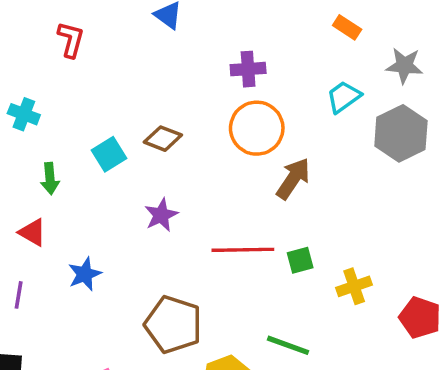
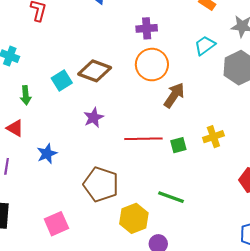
brown diamond: (163, 139) -> (95, 71), size x1.4
yellow cross: (354, 286) -> (213, 137), moved

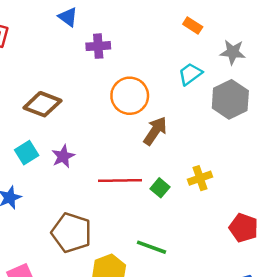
purple cross: (147, 28) -> (98, 46), moved
brown diamond: (95, 71) -> (42, 104), moved
cyan square: (62, 80) -> (27, 153), moved
green square: (178, 145) -> (160, 188), turned -35

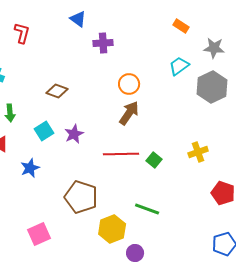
orange circle: (130, 96) -> (129, 84), size x0.7
brown diamond: (42, 104) -> (57, 91), size x0.7
brown arrow: (155, 131) -> (129, 113), moved
yellow cross: (200, 178) -> (198, 152), moved

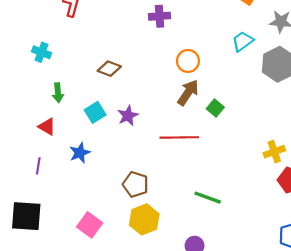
yellow cross: (198, 152) -> (274, 152), moved
green square: (154, 160) -> (215, 108), moved
brown pentagon: (81, 197) -> (136, 184), size x0.7
yellow hexagon: (112, 229) -> (144, 219), moved
pink square: (39, 234) -> (90, 225), turned -30

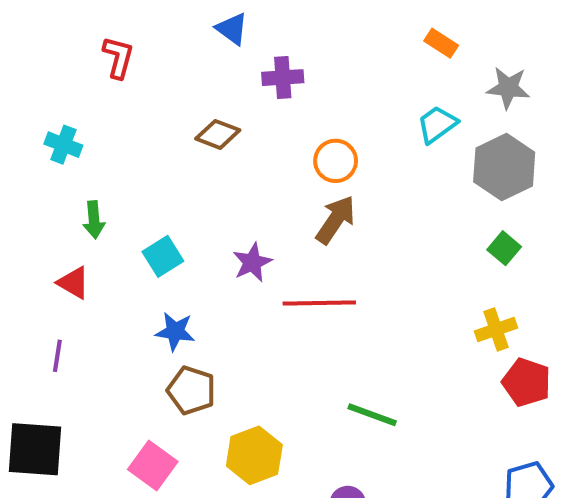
brown diamond: (109, 69) -> (218, 134), moved
green square: (215, 108) -> (504, 248), moved
purple star: (128, 116) -> (252, 262), moved
blue star: (80, 153) -> (175, 331), moved, turned 30
brown pentagon: (136, 184) -> (191, 390), moved

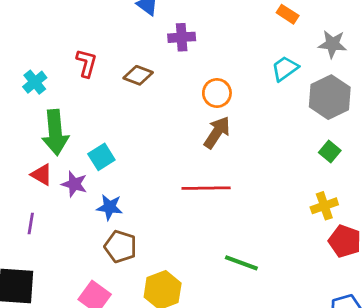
red L-shape: (118, 57) -> (86, 63), moved
cyan cross: (63, 145) -> (35, 82), turned 30
green arrow: (94, 220) -> (55, 132), size x1.8
purple star: (252, 262) -> (74, 184), moved, turned -30

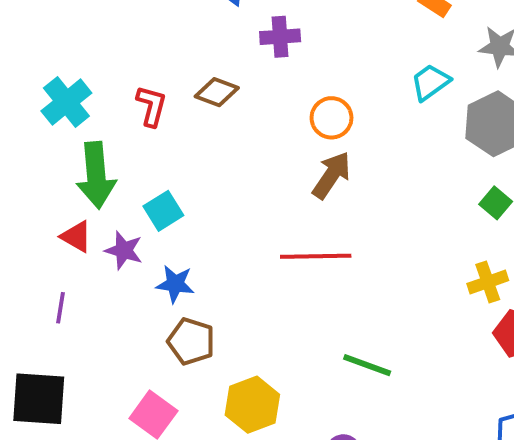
red L-shape: (86, 63) -> (151, 106), moved
cyan cross: (35, 82) -> (66, 102), size x1.4

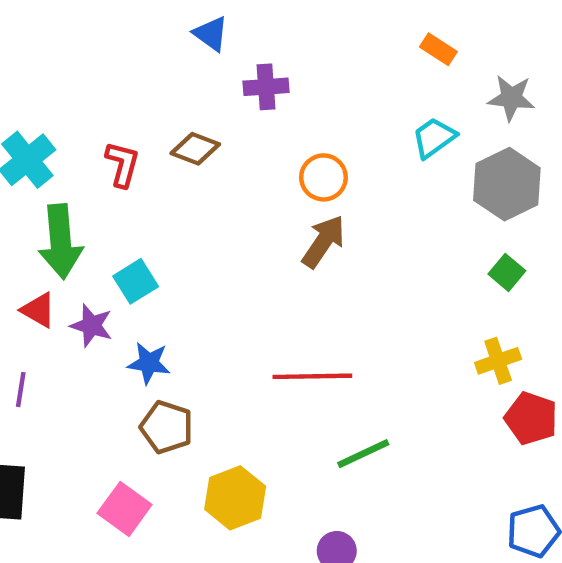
red line: (316, 256) -> (312, 376), moved
green line: (367, 365) -> (363, 454), turned -45

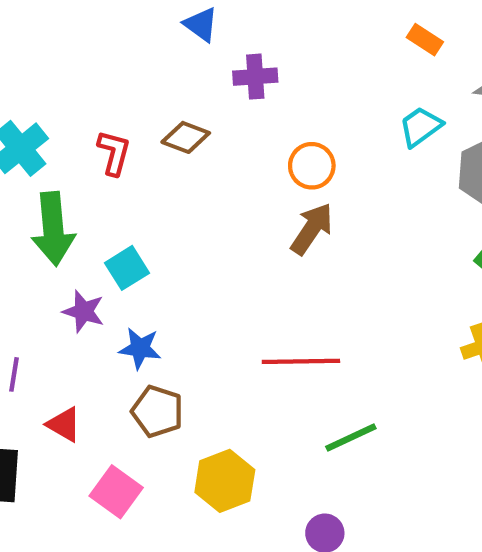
red triangle: (38, 310) -> (64, 424), moved

